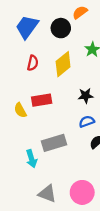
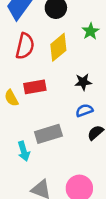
red semicircle: (33, 63) -> (25, 46), size x1.5

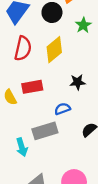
green star: (91, 31) -> (83, 25), moved
blue semicircle: (84, 110) -> (62, 109), moved

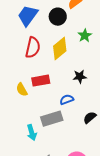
green star: (83, 25) -> (85, 36), moved

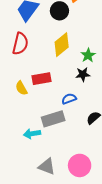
green star: (85, 36) -> (88, 55), moved
red semicircle: (33, 48) -> (20, 44), moved
cyan arrow: (32, 133) -> (32, 134), turned 98

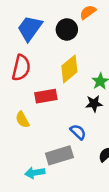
red rectangle: (41, 79) -> (46, 96), moved
blue semicircle: (69, 99) -> (78, 132), turned 64

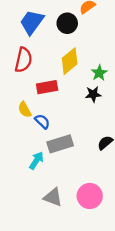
blue semicircle: (78, 132) -> (42, 121), moved
cyan arrow: (35, 173) -> (36, 160), turned 132

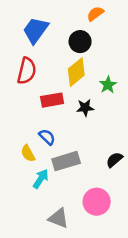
black circle: (67, 23) -> (80, 42), moved
black star: (93, 94) -> (85, 108), moved
yellow semicircle: (25, 110) -> (28, 153), moved
pink circle: (90, 196) -> (97, 202), moved

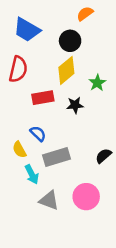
blue trapezoid: (36, 30) -> (27, 30), turned -96
cyan arrow: (41, 179) -> (32, 174), turned 120
gray triangle: (58, 218) -> (49, 200), moved

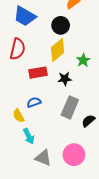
blue semicircle: (38, 134) -> (34, 102), turned -64
gray rectangle: (56, 157) -> (70, 107), moved, turned -50

